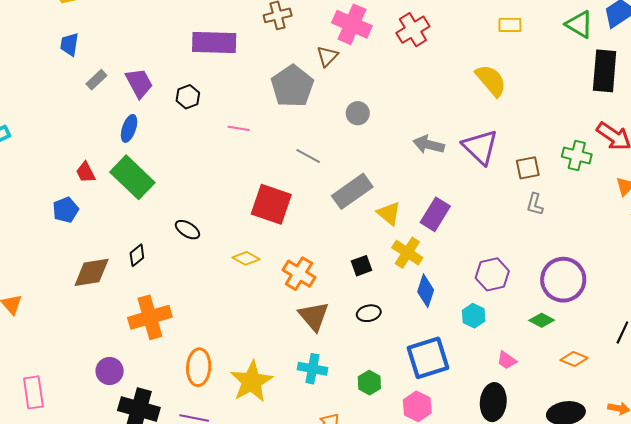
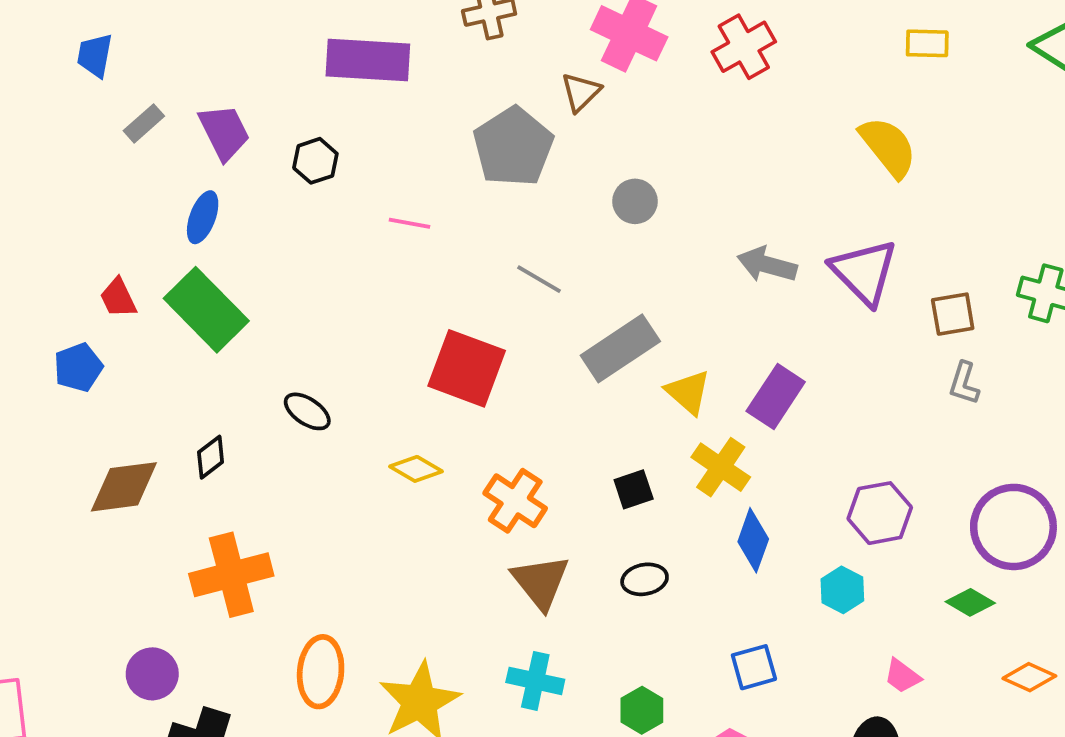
blue square: (428, 358) -> (754, 667), size x0.6

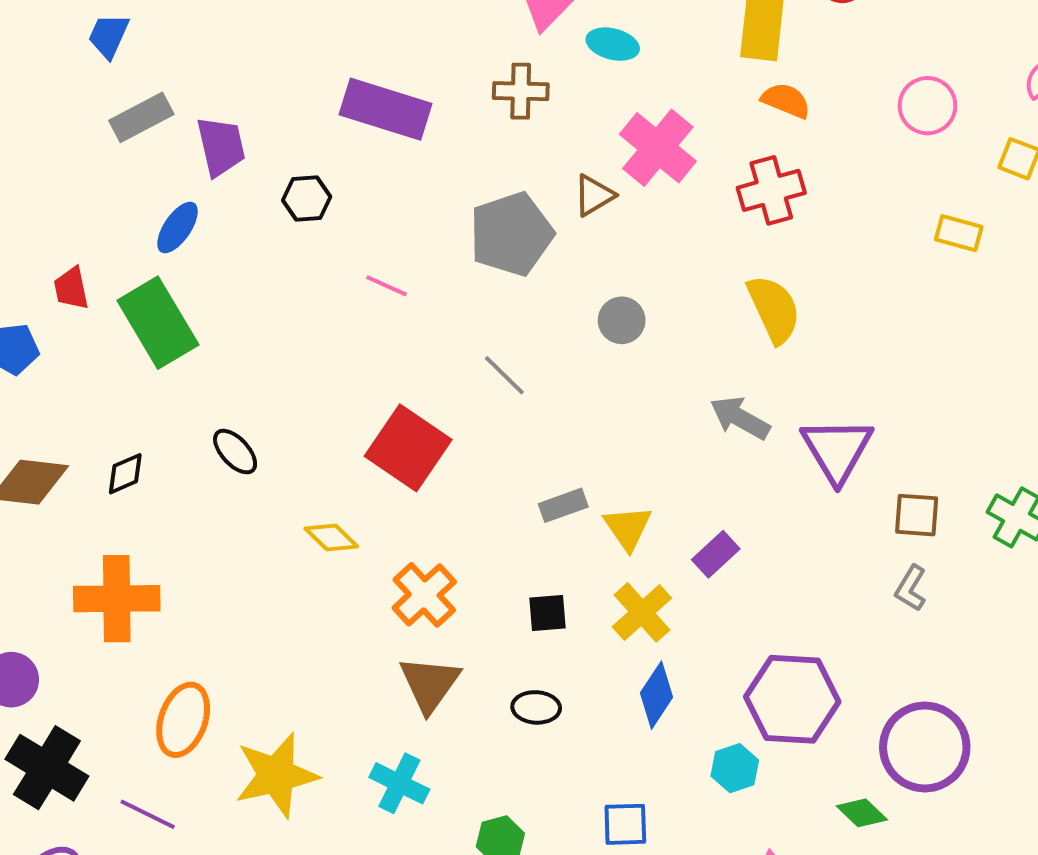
gray rectangle: (144, 123) -> (141, 117), size x1.4
yellow semicircle: (888, 147) -> (774, 309), moved
gray rectangle: (620, 348) -> (563, 505), moved, size x0.6
purple rectangle: (776, 396) -> (716, 554), size x0.7
purple hexagon: (880, 513) -> (792, 699), size x1.4

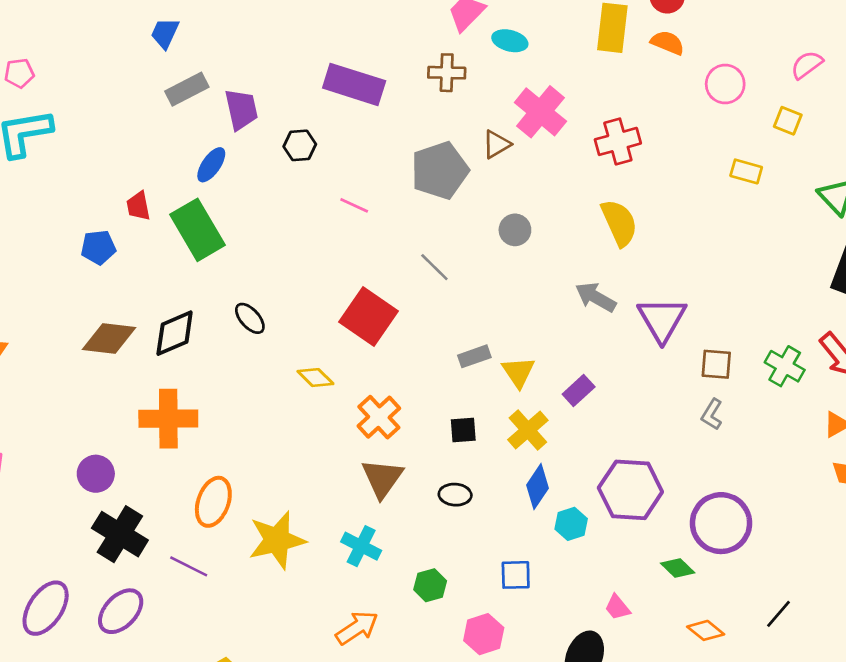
orange semicircle: (786, 101) -> (668, 43), moved
black diamond: (125, 474) -> (175, 333), size x1.6
cyan hexagon: (735, 768) -> (571, 524), moved

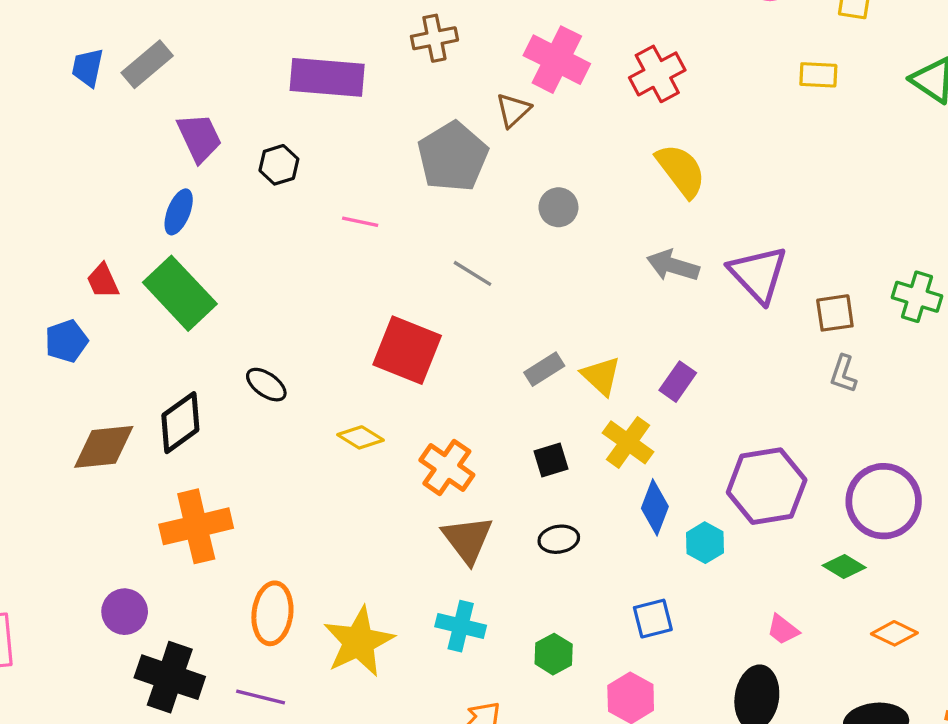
gray rectangle: (187, 89) -> (147, 64), moved

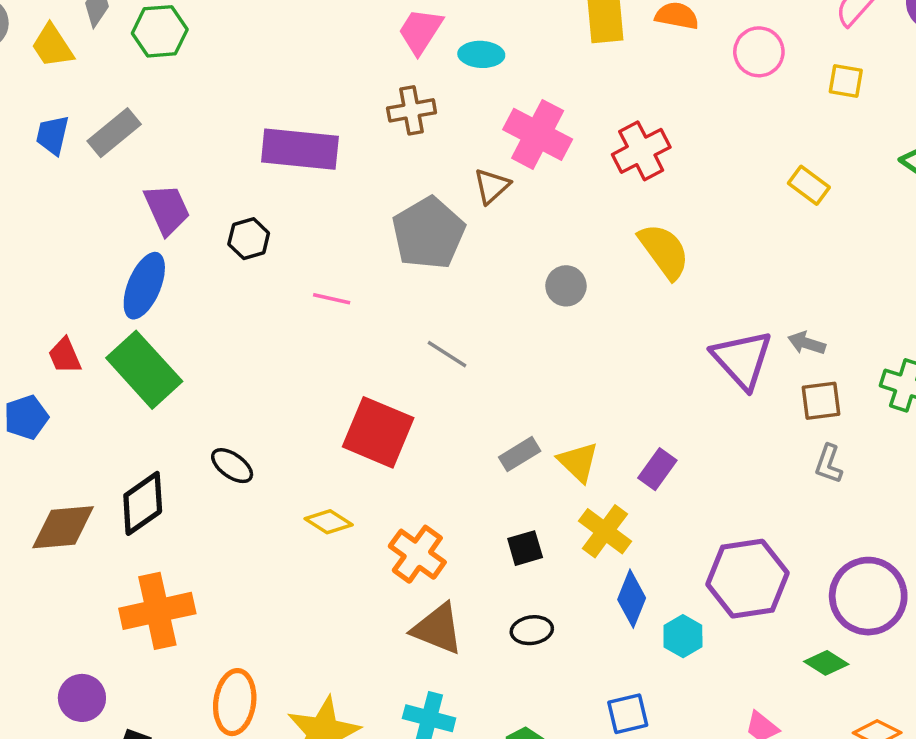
yellow rectangle: (818, 75) -> (809, 185), moved, turned 33
gray circle: (558, 207) -> (566, 286), moved
blue ellipse: (179, 212) -> (144, 286), size x1.4
gray arrow: (673, 266) -> (807, 343), moved, size x0.7
brown triangle: (467, 539) -> (437, 629), turned -32

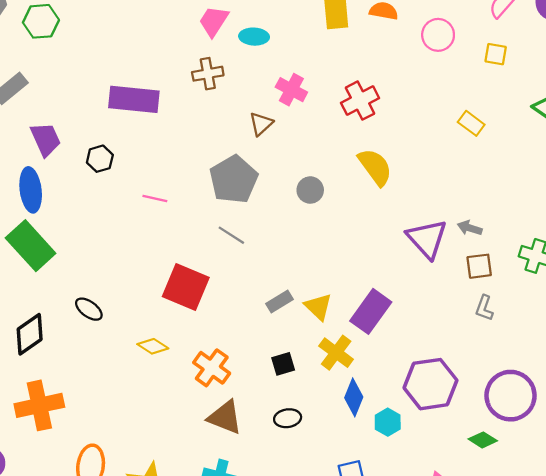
pink cross: (538, 134) -> (291, 90), size x0.7
gray pentagon: (428, 233) -> (234, 179), moved
blue ellipse: (144, 286) -> (31, 190), turned -30
purple rectangle: (657, 469) -> (371, 311), size x1.6

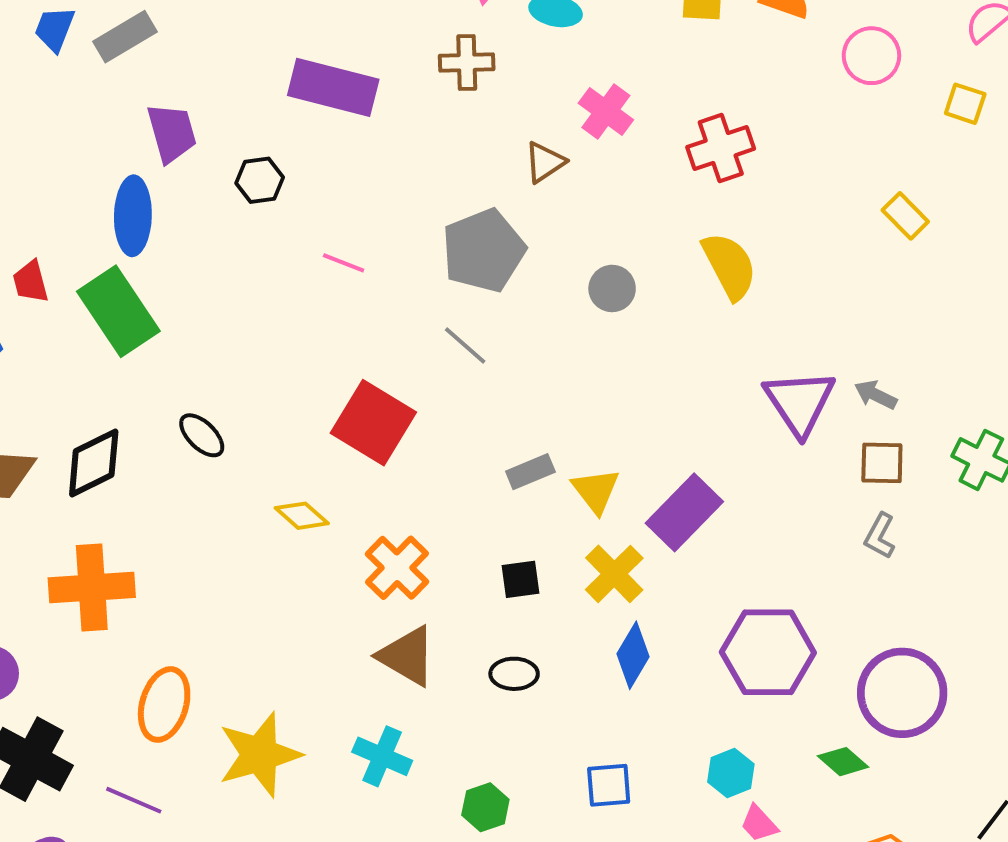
cyan hexagon: (388, 422) -> (731, 773), moved

